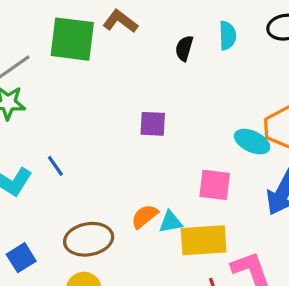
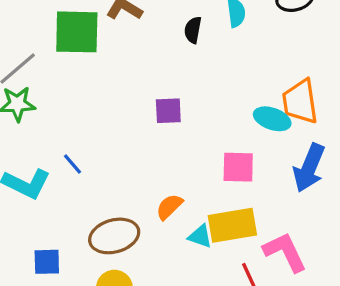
cyan triangle: (171, 222) -> (200, 236), moved, turned 35
blue square: (21, 258) -> (47, 262), turned 36

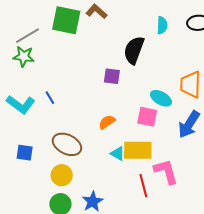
black semicircle: (193, 30) -> (134, 50), moved, size x1.8
cyan ellipse: (272, 119) -> (161, 98), moved
orange semicircle: (169, 207) -> (107, 122), moved
brown ellipse: (114, 236) -> (67, 144), turned 32

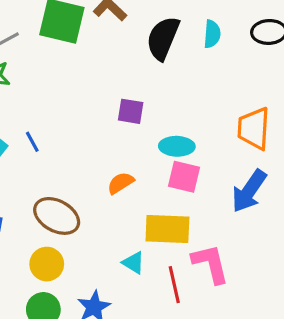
black semicircle: (134, 50) -> (163, 38), moved
cyan ellipse: (161, 98) -> (177, 146), moved, turned -30
cyan triangle: (118, 154) -> (133, 263), moved

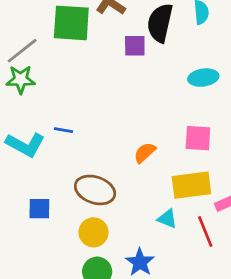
purple square: (131, 111) -> (135, 46), moved
blue line: (32, 142) -> (64, 130), turned -42
cyan ellipse: (177, 146) -> (203, 78), moved

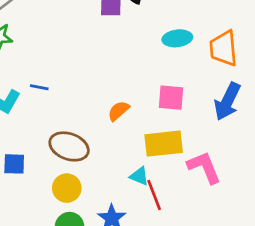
red line: (205, 232) -> (154, 195), moved

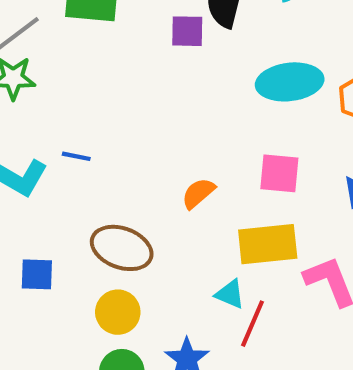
cyan ellipse: (177, 38) -> (290, 82), size x1.4
red line: (154, 195) -> (253, 324), turned 44

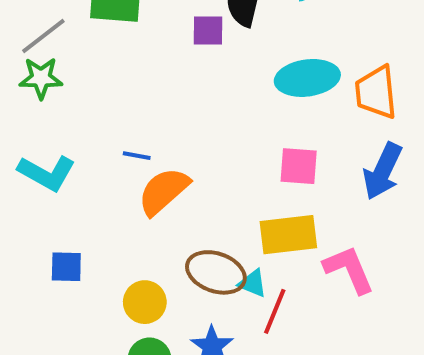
blue line: (76, 156) -> (137, 156), moved
orange semicircle: (198, 193) -> (164, 191), moved, size x1.6
brown ellipse: (122, 248) -> (216, 272), moved

